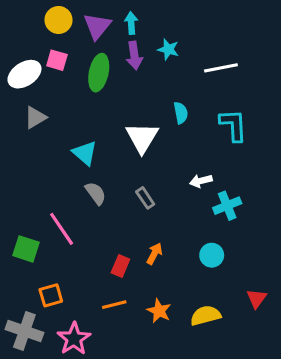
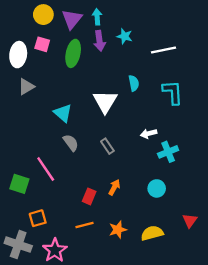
white ellipse: (24, 74) -> (18, 55), turned -50
orange star: (159, 311) -> (118, 230), turned 30

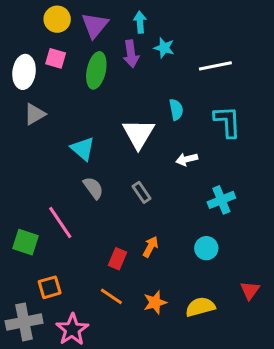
cyan arrow: (97, 17) -> (140, 22), moved
white arrow: (149, 134) -> (187, 159), moved
orange line: (85, 225) -> (111, 296), turned 48
gray cross: (18, 245) -> (24, 322), turned -30

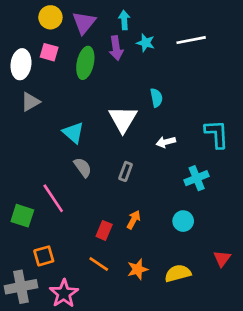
white line: (215, 66) -> (191, 40), moved
cyan L-shape: (227, 122) -> (217, 134), moved
gray rectangle: (142, 192) -> (126, 171), turned 54

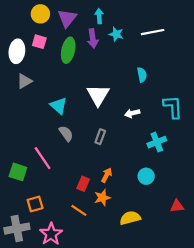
cyan semicircle: (156, 98) -> (142, 75), moved
red triangle: (222, 259) -> (177, 206), turned 48
orange star: (138, 269) -> (102, 198), moved
yellow semicircle: (178, 273) -> (130, 218), moved

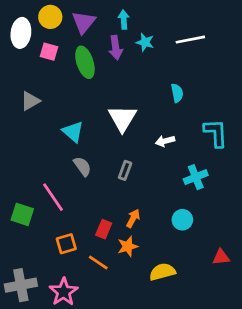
green ellipse: (68, 50) -> (85, 62), turned -30
white ellipse: (17, 51) -> (21, 33), moved
orange square: (35, 204) -> (66, 244), moved

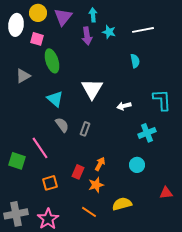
green ellipse: (85, 62) -> (52, 61), moved
cyan semicircle: (177, 93) -> (135, 61), moved
gray rectangle: (125, 170) -> (85, 129), moved
orange line: (98, 262) -> (89, 212), moved

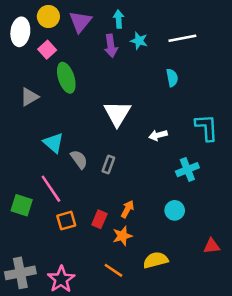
pink square: (37, 39) -> (47, 50), turned 32
cyan triangle: (55, 99) -> (54, 143), moved
orange square: (50, 183) -> (66, 221), moved

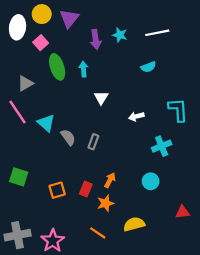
cyan arrow: (119, 19) -> (84, 69), moved
cyan semicircle: (172, 78) -> (148, 67), turned 80
white triangle: (117, 113) -> (101, 98), size x0.6
pink line: (51, 189) -> (18, 112), moved

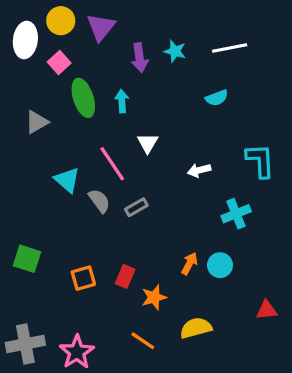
pink line: (18, 112) -> (112, 164), moved
gray rectangle: (93, 142) -> (136, 207), turned 40
orange arrow: (110, 180) -> (189, 264), moved

